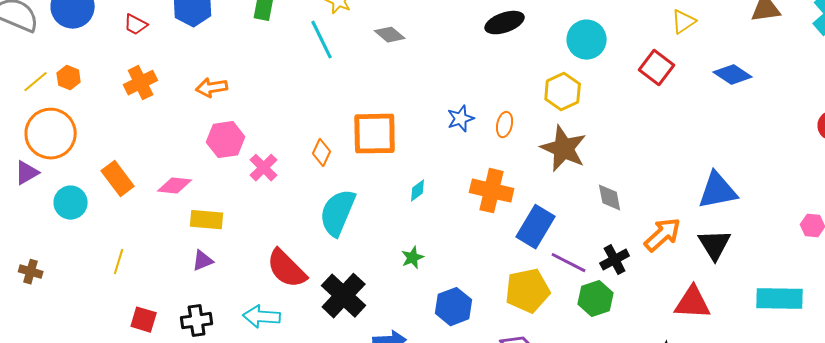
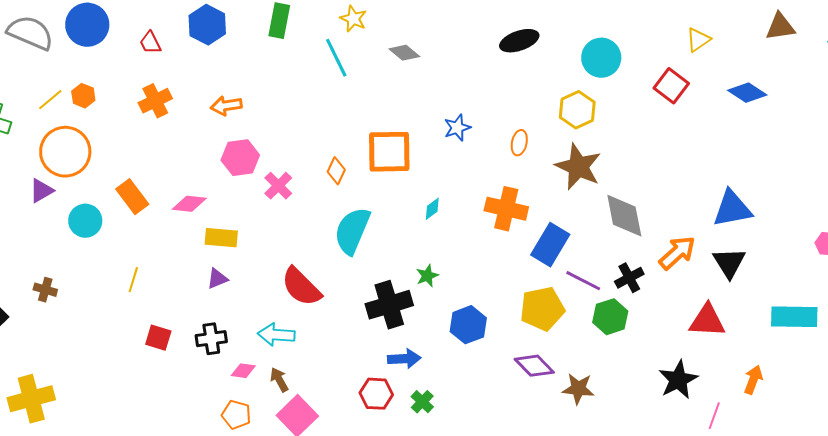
red trapezoid: (136, 25) -> (150, 43), turned 35
blue star: (461, 119) -> (457, 128), moved
gray diamond: (610, 198) -> (624, 216), size x1.6
black cross: (344, 296) -> (389, 305), moved, turned 30

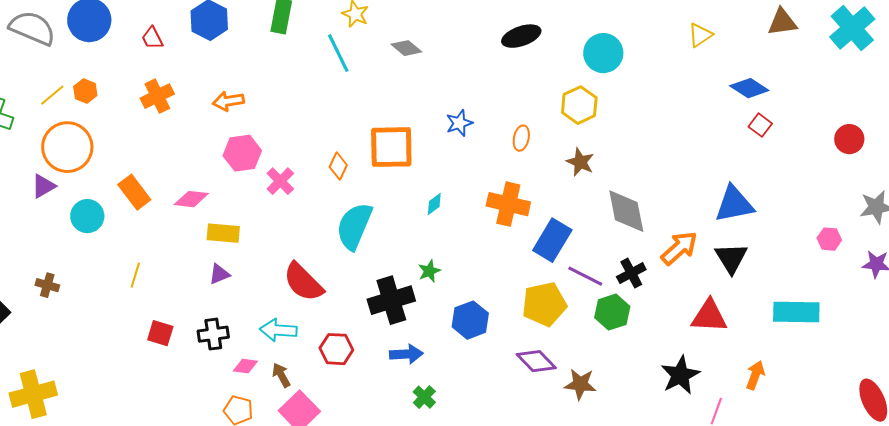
red square: (671, 86) -> (760, 125), moved, size x0.7
brown star: (578, 167) -> (580, 162), size x0.6
red hexagon: (376, 394) -> (336, 349), moved

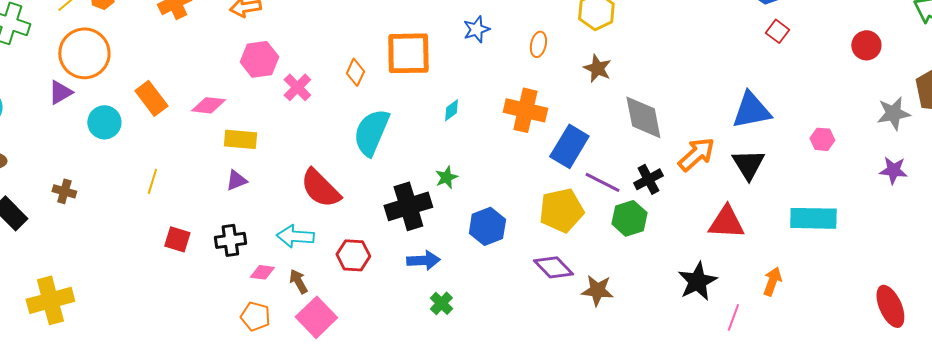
pink hexagon: (829, 239) -> (822, 139), moved

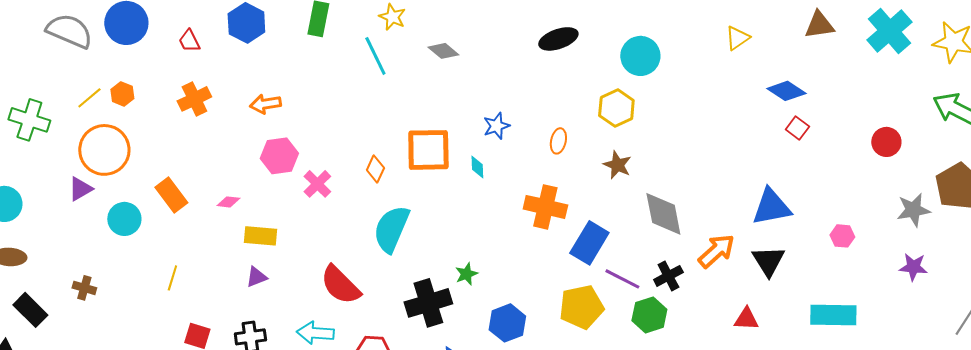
pink diamond: (208, 105) -> (228, 202), size x0.7
cyan diamond: (451, 110) -> (477, 167), moved, turned -55
red triangle: (726, 222) -> (746, 319), size x0.7

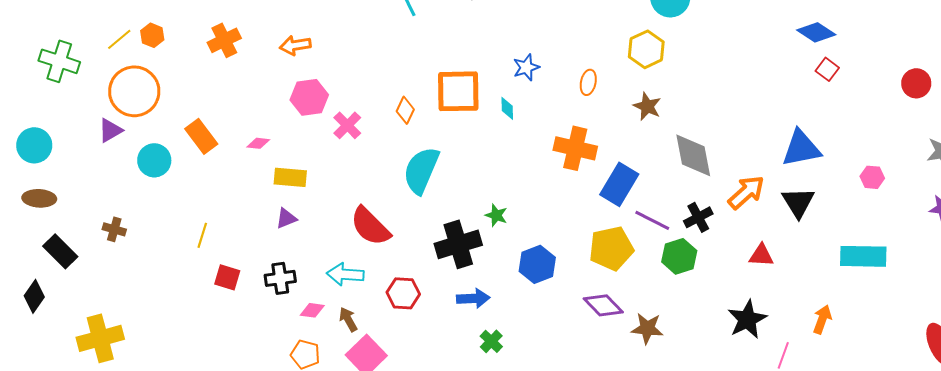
green star: (466, 274) -> (496, 215), turned -30
yellow line: (172, 278) -> (202, 235), moved
red triangle: (746, 319) -> (761, 255), moved

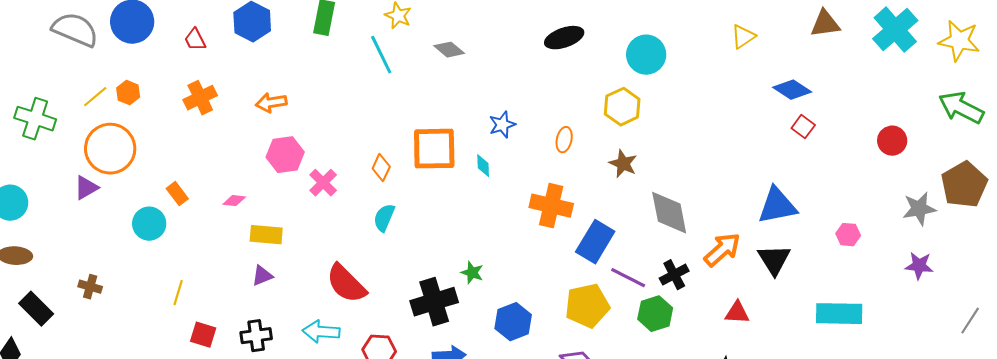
orange rectangle: (201, 136) -> (177, 194), size x0.7
cyan circle: (154, 160) -> (149, 224), moved
cyan semicircle: (421, 170) -> (384, 218), moved, size x0.6

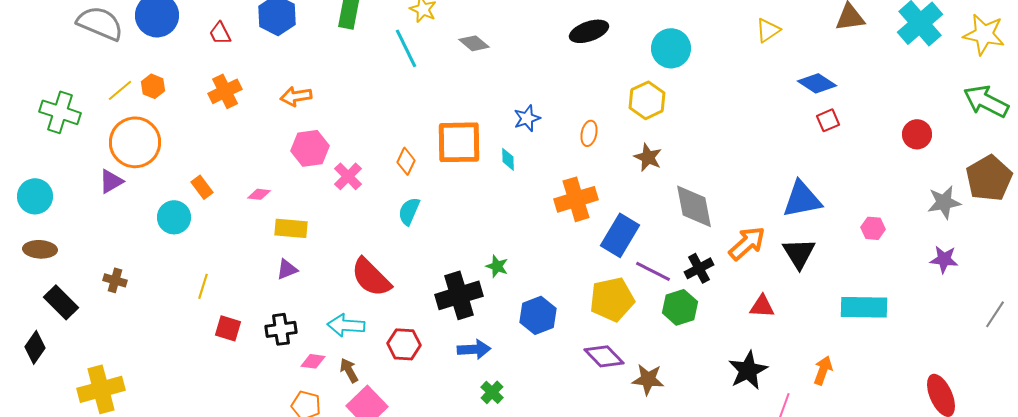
red square: (803, 127) -> (828, 120), turned 30
orange cross: (551, 206) -> (576, 199), turned -30

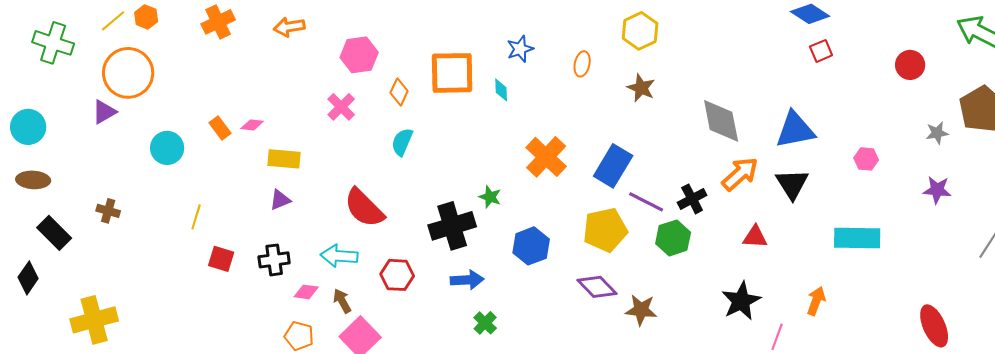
pink hexagon: (310, 148) -> (359, 55), moved
orange rectangle: (202, 187) -> (220, 128), moved
orange cross: (576, 199) -> (546, 157), moved, turned -30
gray star: (944, 202) -> (937, 133), size x0.7
gray diamond: (694, 206) -> (721, 121), moved

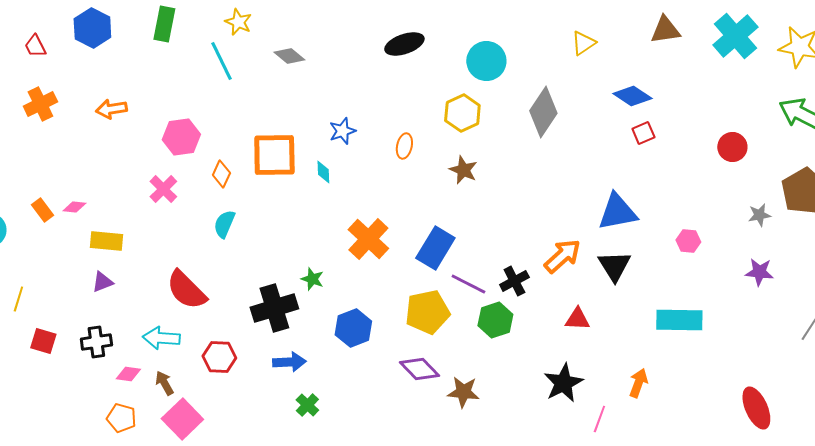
gray diamond: (721, 121) -> (543, 112), moved, turned 45

